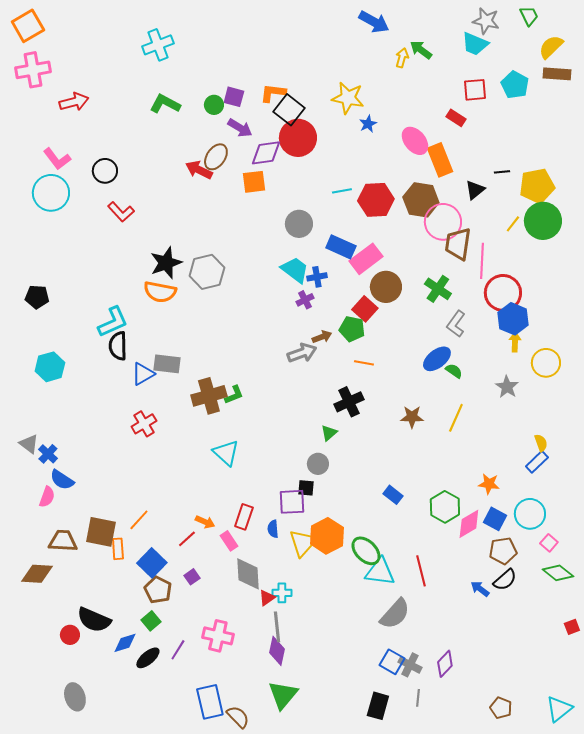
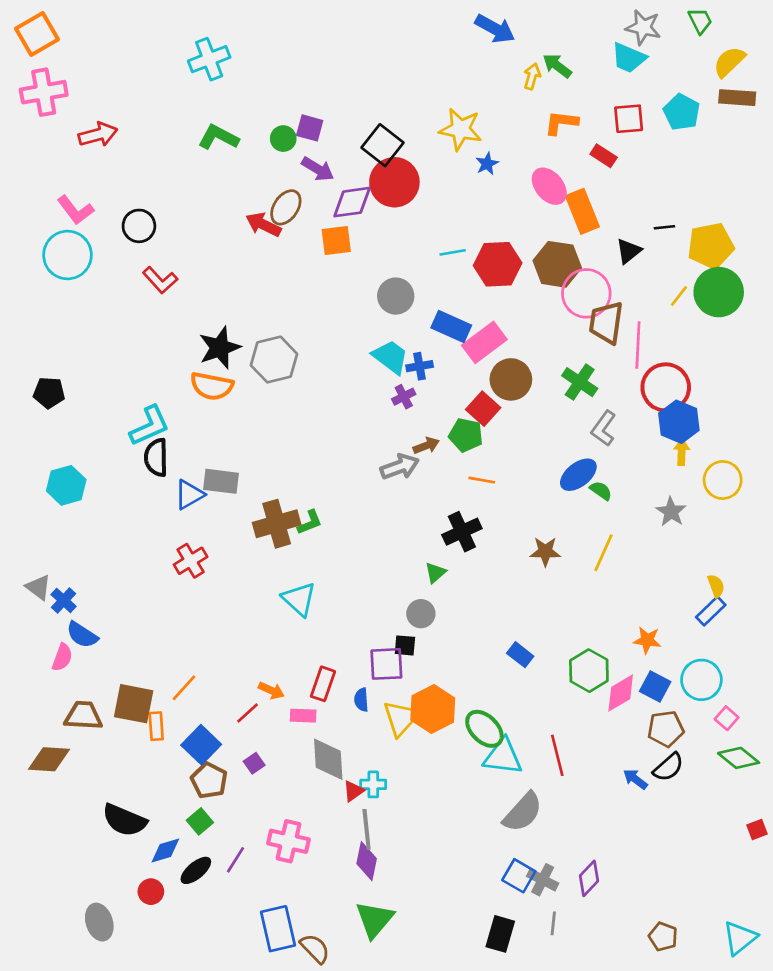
orange L-shape: (273, 93) -> (561, 123), moved
pink rectangle: (229, 541) -> (303, 716), turned -54
red circle: (70, 635) -> (151, 892), moved

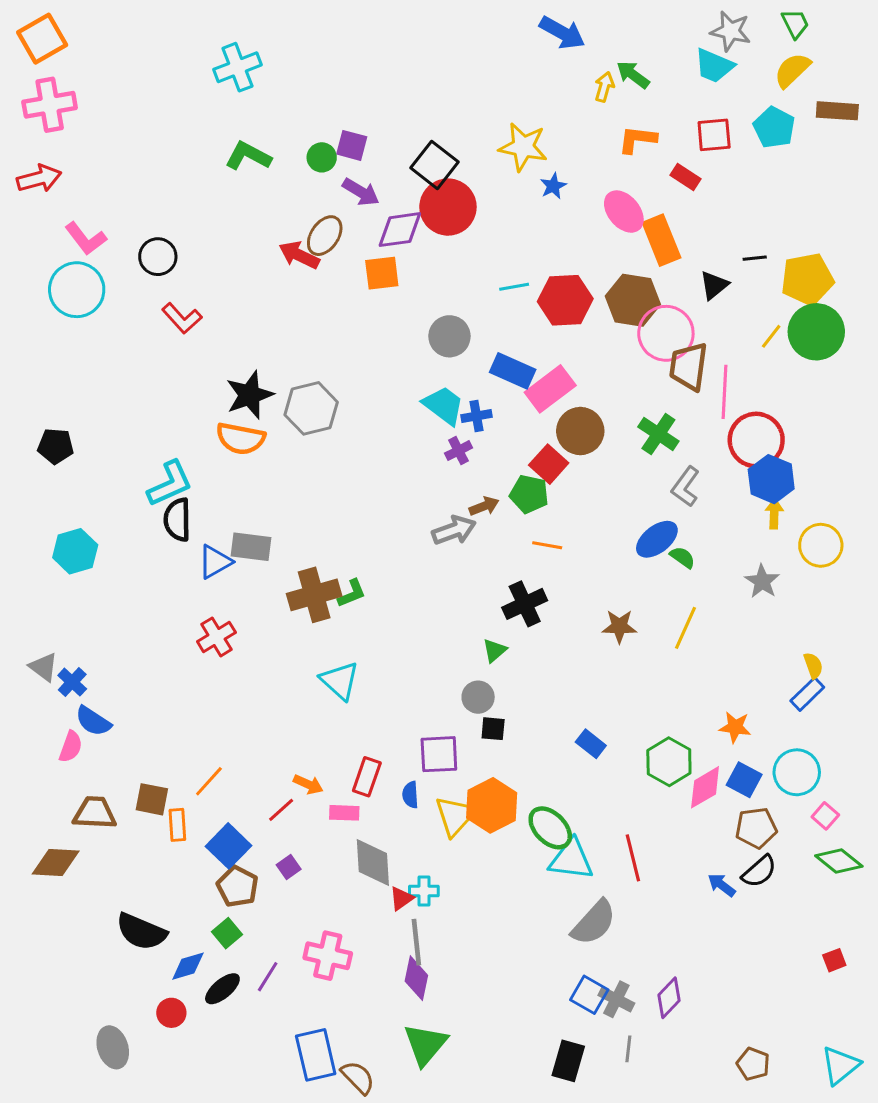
yellow semicircle: (729, 62) -> (792, 70), moved
red arrow: (98, 135) -> (39, 178), moved
black square: (405, 645) -> (493, 729), moved
brown square: (134, 704) -> (152, 799), size x0.7
red square: (757, 829) -> (834, 960), moved

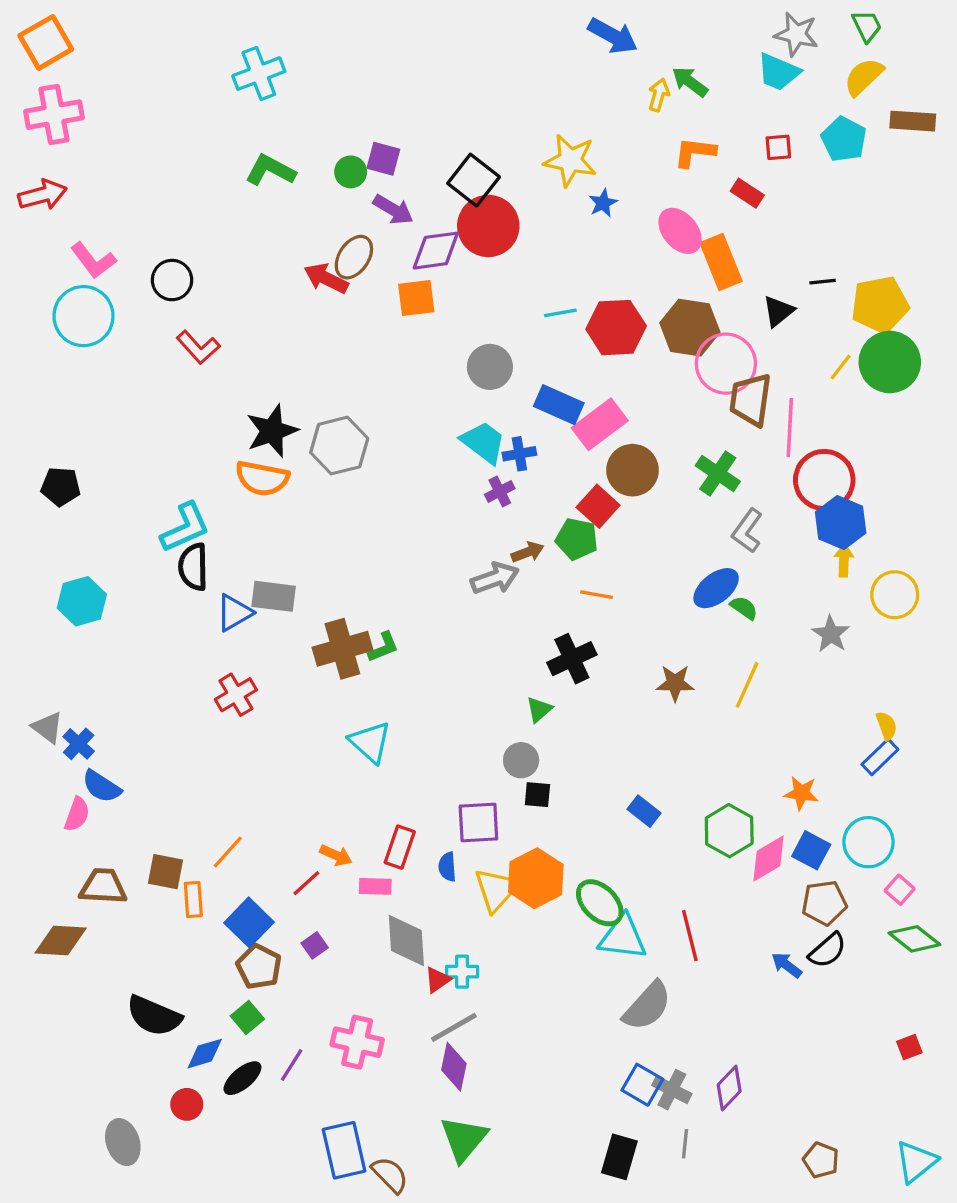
red square: (714, 135) -> (778, 147), size x0.7
gray line: (416, 942) -> (454, 1027), turned 66

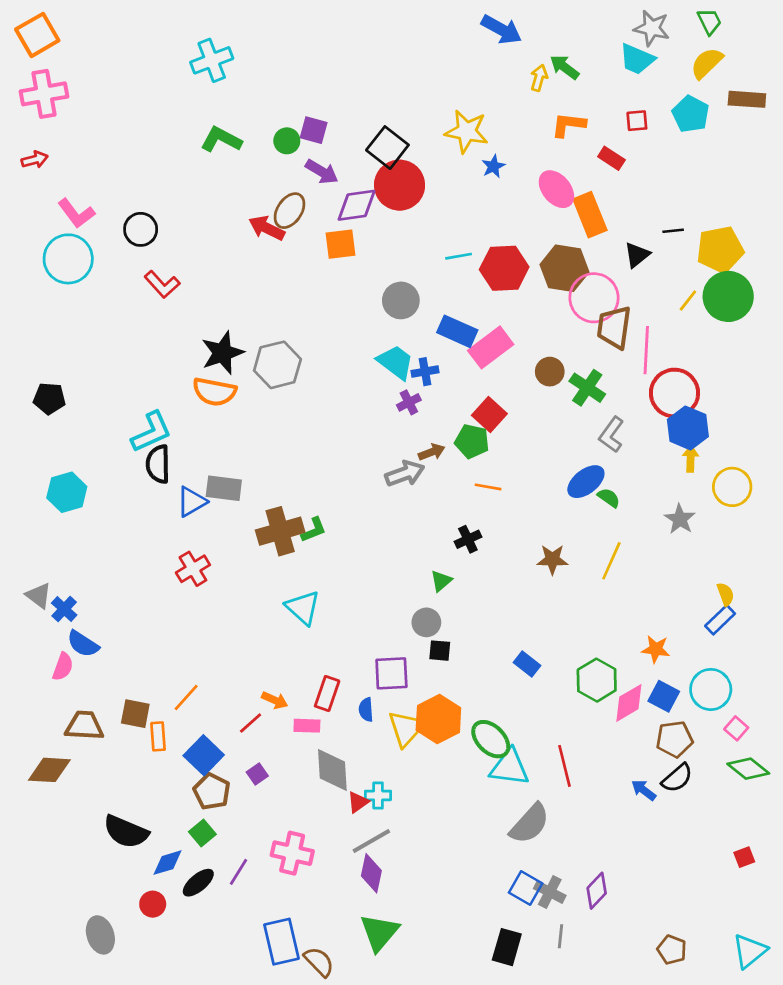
red arrow: (43, 195) -> (35, 160), size x0.7
brown circle: (632, 470) -> (550, 372), moved, size x0.7
black cross: (572, 659) -> (468, 539), size x0.7

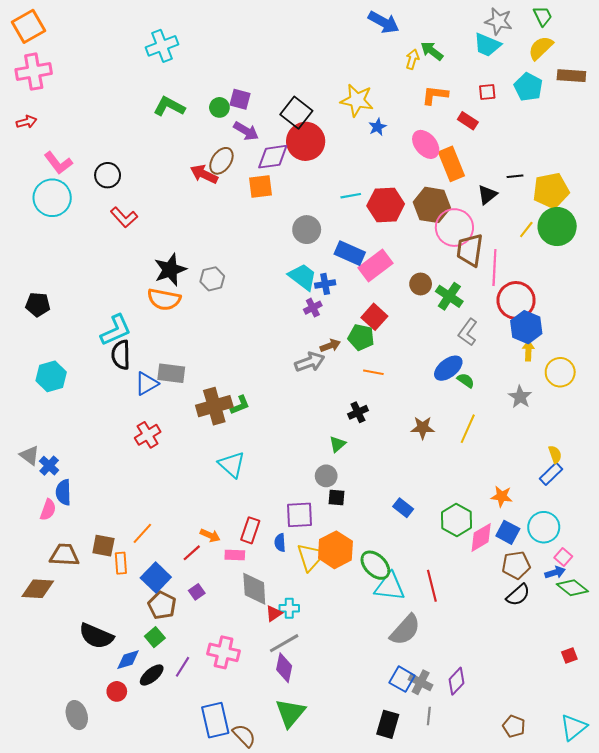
gray hexagon: (277, 365) -> (212, 279), size x0.7
blue semicircle: (83, 644) -> (63, 492), turned 55
blue arrow: (644, 790) -> (555, 572), moved, turned 126

